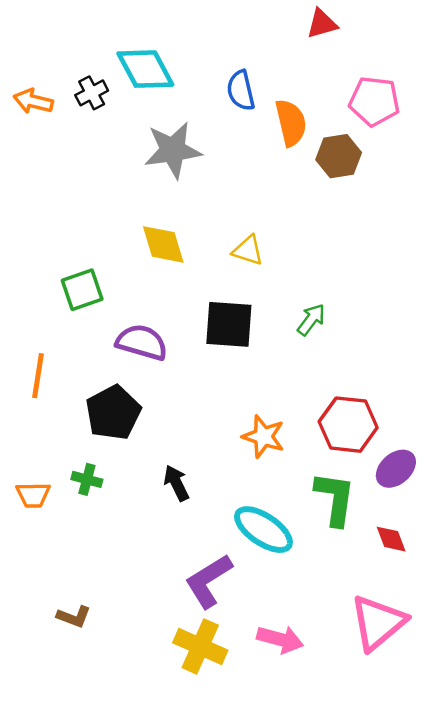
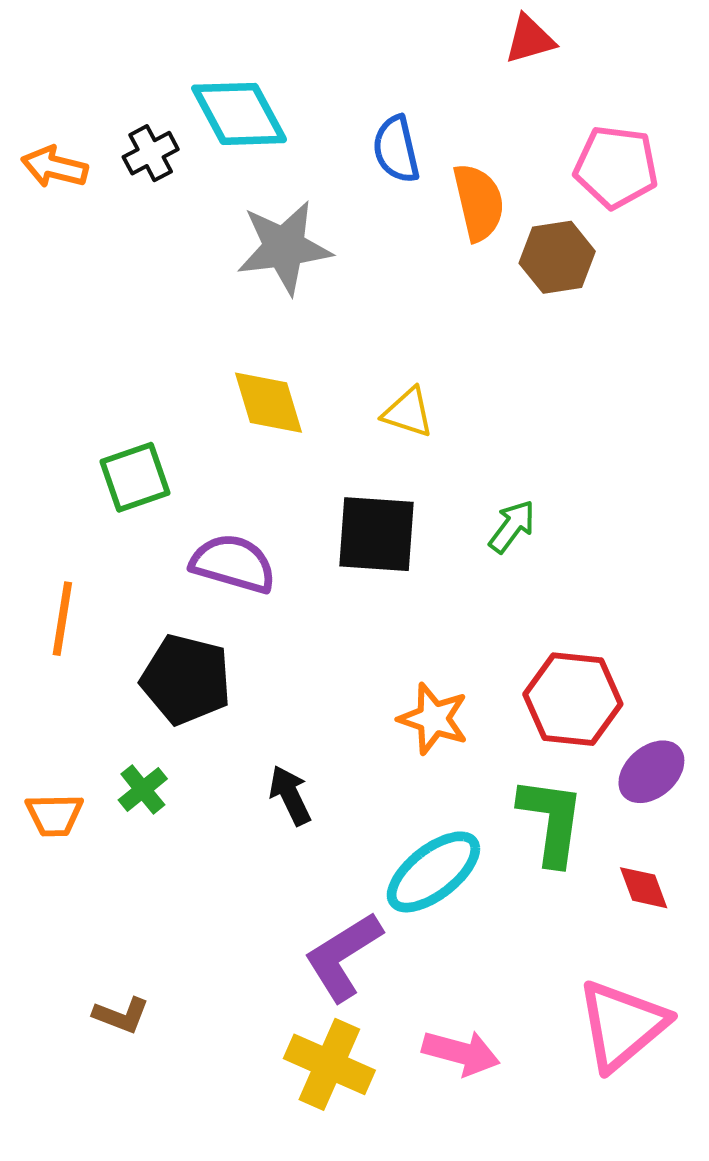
black pentagon: (113, 413) -> (186, 679), turned -30
green cross: (87, 479) -> (143, 789), turned 36
cyan ellipse: (263, 530) -> (433, 872), turned -72

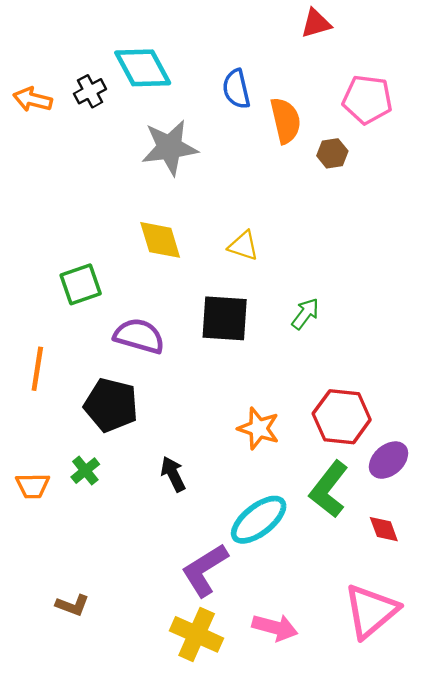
brown hexagon: (557, 257) -> (332, 153), size x0.7
green L-shape: (551, 821) -> (329, 489), turned -150

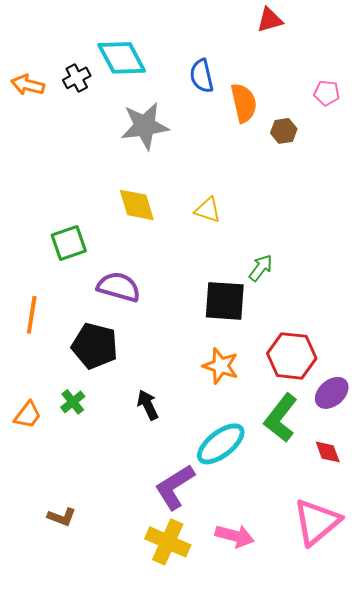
pink pentagon: (367, 99) -> (327, 93), moved, size x0.6
black square: (225, 318) -> (225, 301), moved
orange trapezoid: (33, 486) -> (28, 415), turned -52

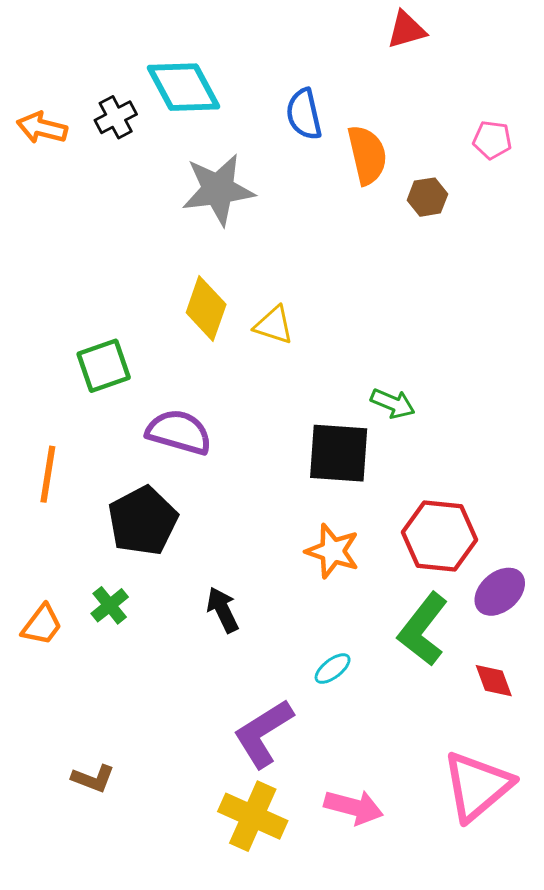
yellow diamond: (137, 205) -> (206, 309), turned 36
yellow triangle: (208, 210) -> (274, 325), moved
green arrow: (261, 268) -> (393, 403), turned 76
black pentagon: (95, 346) -> (143, 521), turned 30
cyan ellipse: (221, 444) -> (333, 669), size x0.5

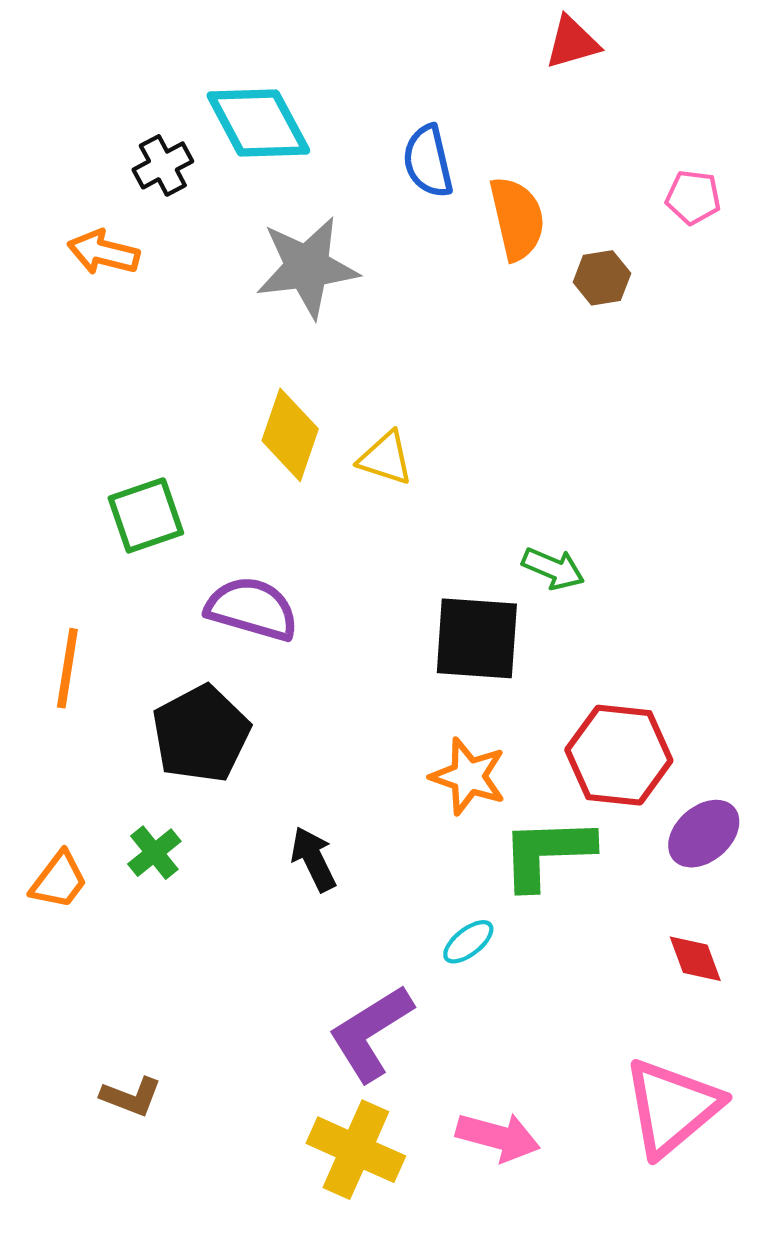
orange arrow: (42, 128) -> (103, 252), moved
green L-shape: (423, 629) -> (547, 853), moved, turned 50

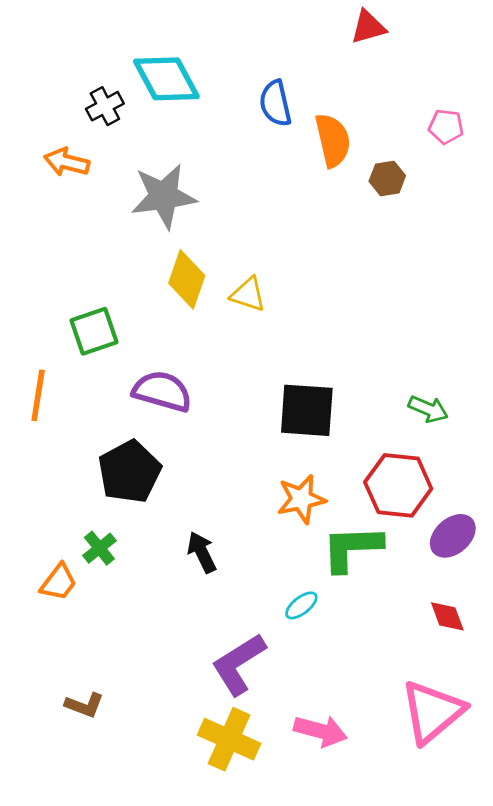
gray star: (307, 267) -> (164, 196), moved
green arrow: (553, 568) -> (428, 409), moved
orange line: (67, 668) -> (38, 395), moved
orange star: (468, 776) -> (301, 499), turned -30
orange trapezoid: (59, 880) -> (59, 582), moved

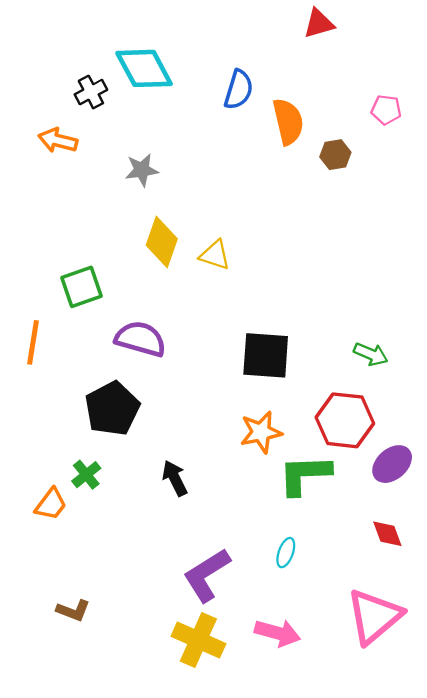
blue semicircle: (275, 103) -> (239, 90), turned -150
gray star: (164, 196) -> (142, 170), size x0.6
cyan ellipse: (301, 605) -> (286, 553), moved, turned -32

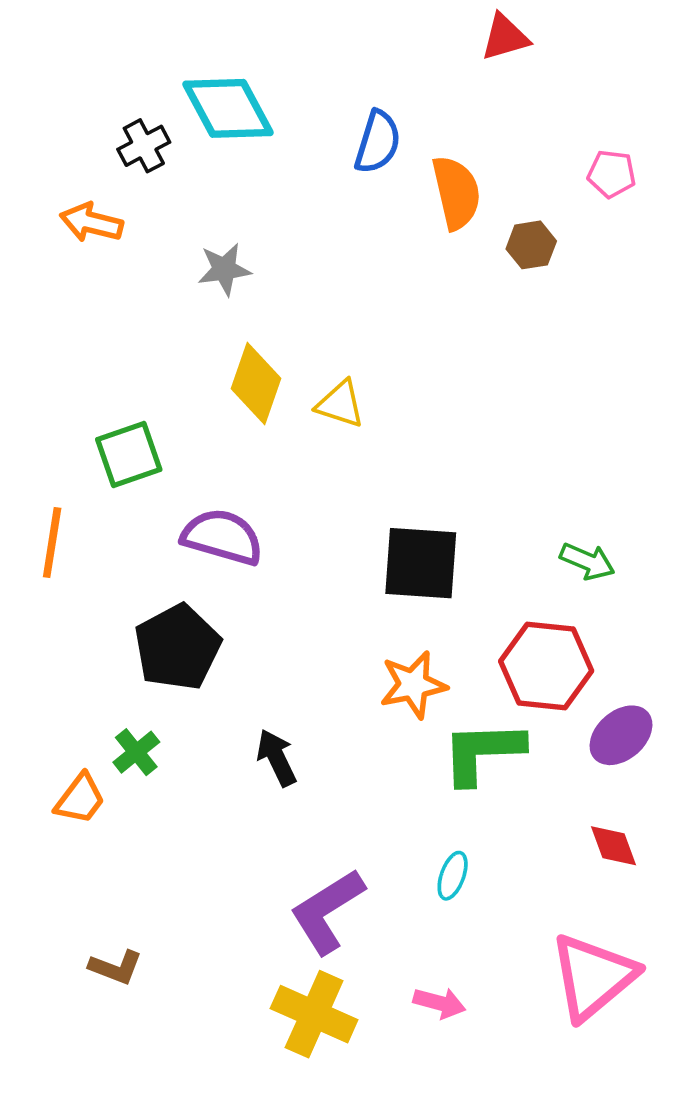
pink arrow: (278, 633) -> (439, 1003), size x0.7

